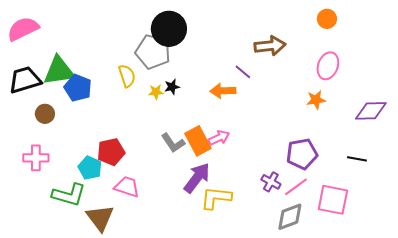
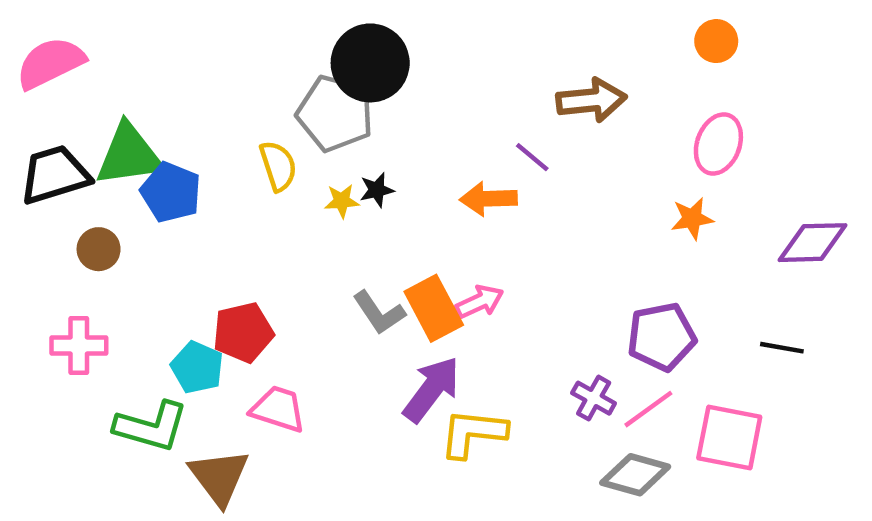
gray diamond: (290, 217) -> (635, 475), turned 36

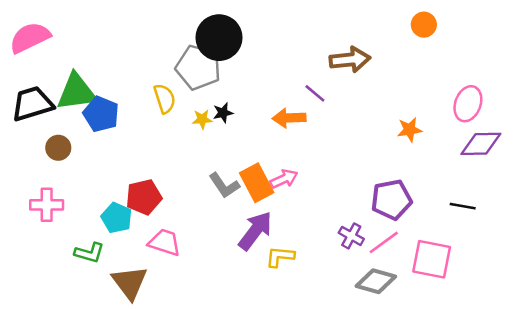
pink ellipse: (718, 144) -> (468, 104), moved
green L-shape: (151, 427) -> (89, 253), size x0.7
yellow L-shape: (473, 433) -> (280, 257), size x0.7

